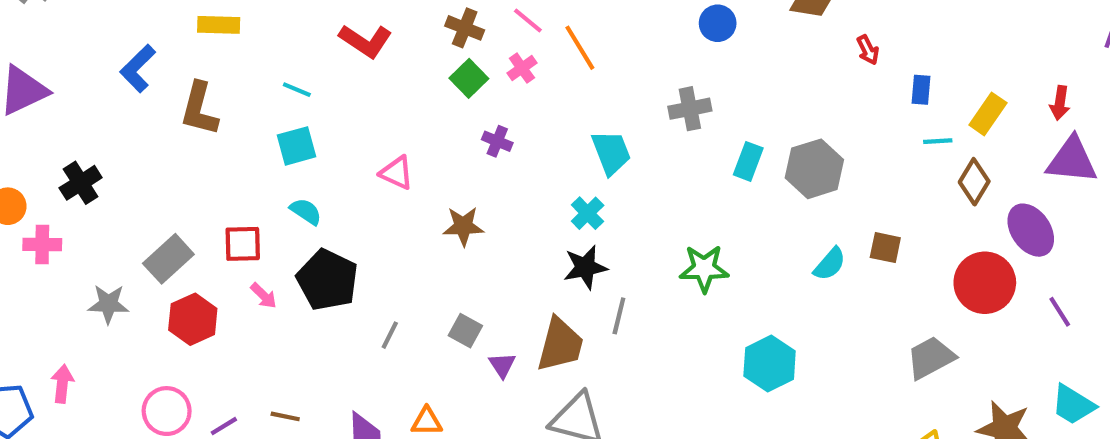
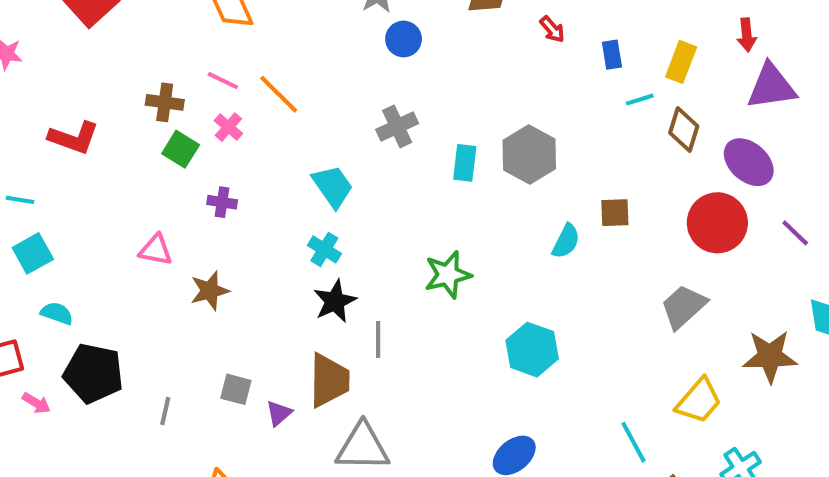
pink triangle: (397, 173) -> (156, 250), moved
purple triangle: (502, 365) -> (279, 413), turned 36

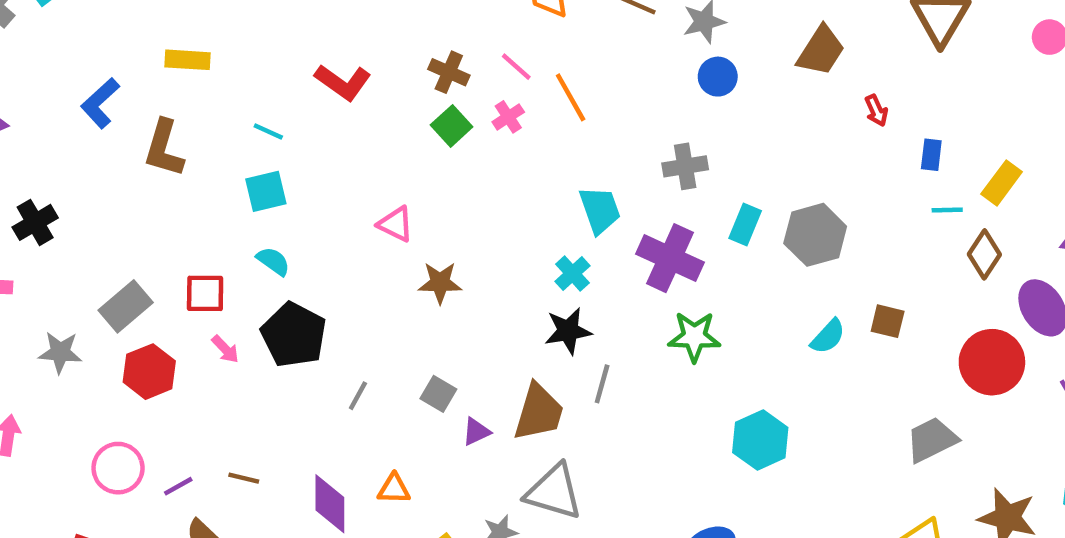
purple cross: (222, 202) -> (670, 258), moved, size x2.0

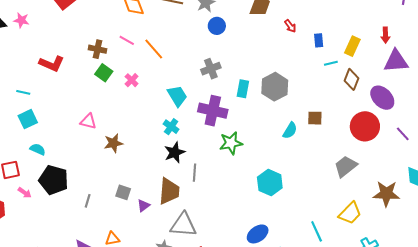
pink cross: (508, 117) -> (132, 80), moved

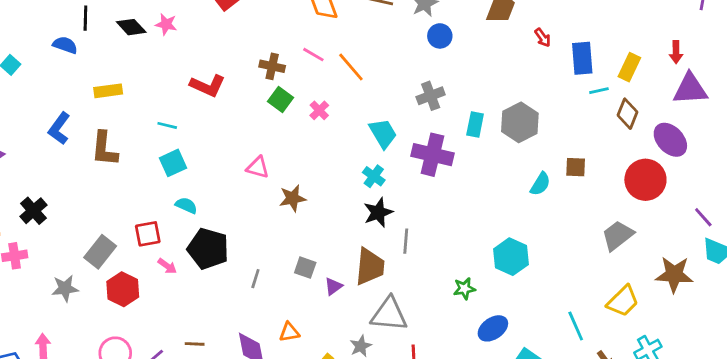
blue rectangle: (319, 40) -> (582, 58), size x1.6
purple line: (403, 134) -> (703, 217), moved
green star: (231, 143) -> (464, 289), moved, size x0.7

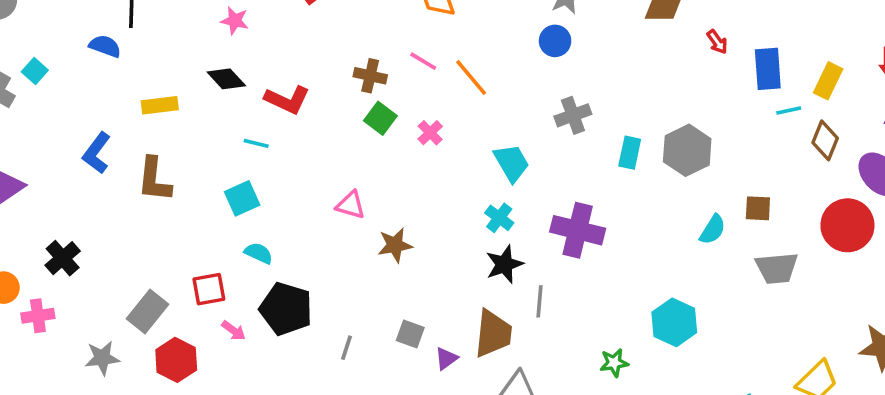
black diamond: (131, 27) -> (226, 79), moved
blue circle: (440, 36) -> (555, 41), moved
cyan line: (167, 125) -> (256, 143), moved
purple cross: (433, 155) -> (578, 230), moved
gray trapezoid: (618, 235) -> (777, 268), moved, turned -148

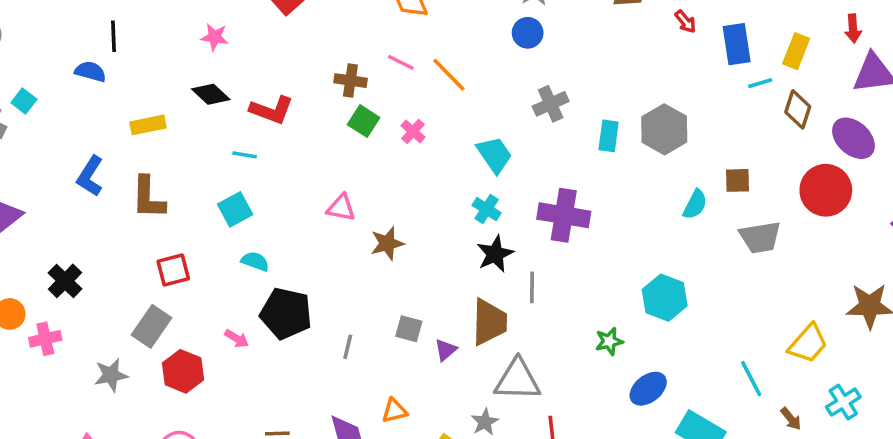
red square: (209, 289) -> (173, 270), moved

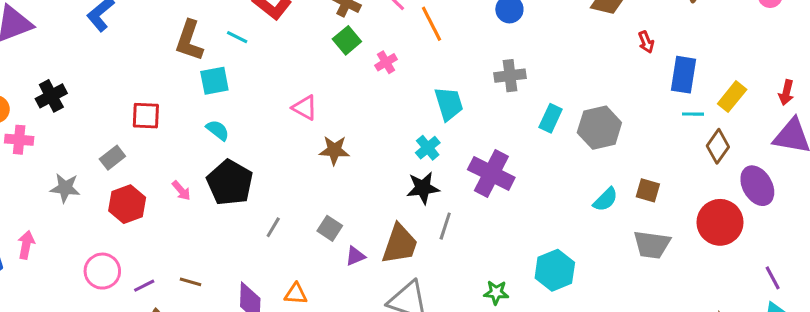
brown L-shape: (148, 198) -> (189, 41), moved
gray rectangle: (152, 326) -> (112, 158), size x0.7

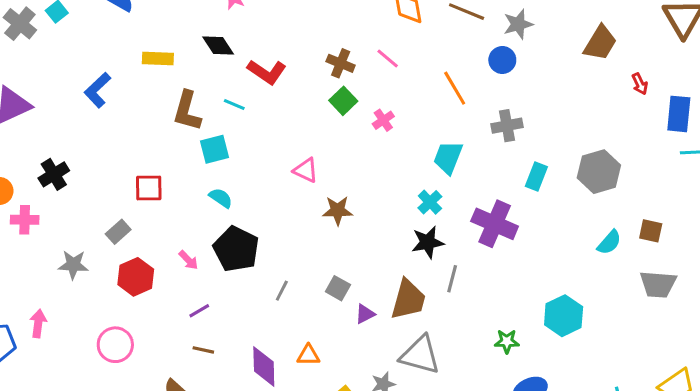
orange line: (432, 24) -> (455, 88), moved
cyan trapezoid: (449, 104) -> (448, 157), turned -138
cyan rectangle: (551, 118) -> (536, 177), moved
purple line: (144, 286) -> (199, 311), moved

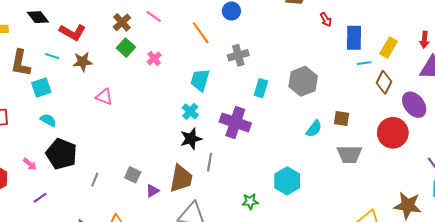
brown cross: (341, 63) -> (122, 22), turned 30
brown star: (338, 211) -> (83, 62), moved

